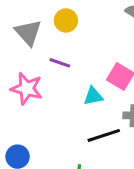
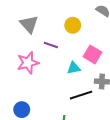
yellow circle: (66, 21) -> (73, 25), moved
pink star: (27, 89) -> (28, 63), turned -30

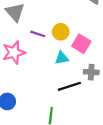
yellow circle: (73, 25) -> (61, 32), moved

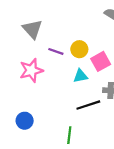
pink square: (81, 44) -> (101, 61), turned 30

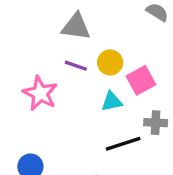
gray triangle: (32, 29) -> (76, 27), moved, turned -40
pink star: (31, 70) -> (40, 93), turned -30

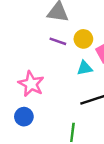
pink star: (40, 93) -> (31, 84), moved

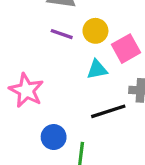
blue circle: (24, 117) -> (54, 137), moved

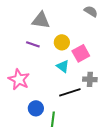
purple line: (62, 34) -> (33, 44), moved
cyan triangle: (97, 69) -> (63, 66), turned 48

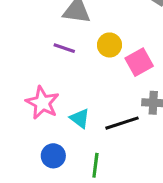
cyan triangle: (63, 66) -> (80, 118), moved
blue circle: (36, 108) -> (53, 156), moved

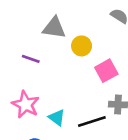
yellow circle: (109, 45) -> (82, 46), moved
purple line: (64, 48) -> (31, 59), moved

